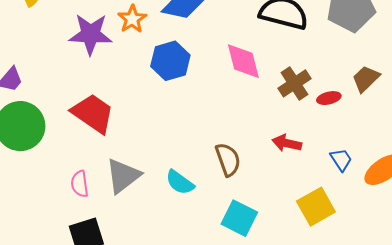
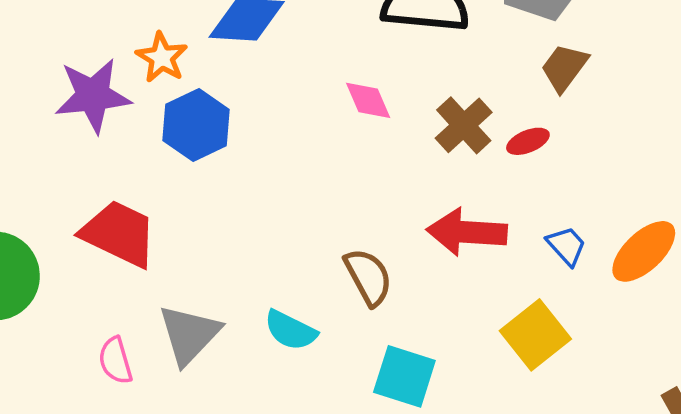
blue hexagon: (170, 61) -> (196, 125), moved
pink diamond: (243, 61) -> (368, 100), size x0.7
brown trapezoid: (366, 79) -> (564, 68), moved
red arrow: (287, 143) -> (467, 232), size x1.5

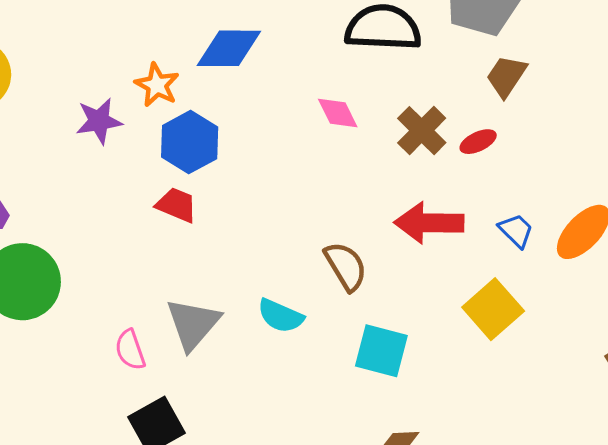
purple star: (93, 96) -> (99, 121), size x0.7
red trapezoid: (119, 234) -> (177, 205), moved, size x0.6

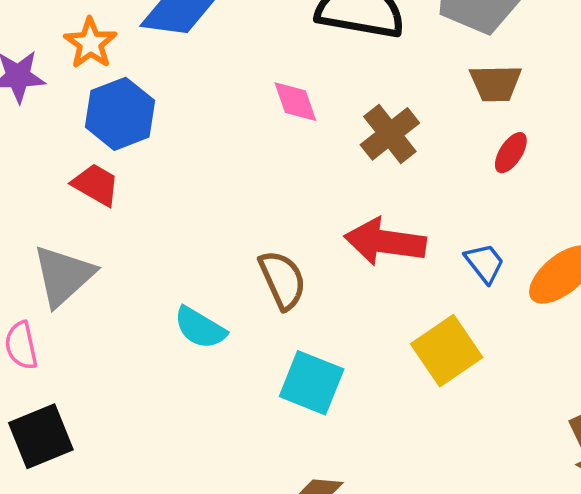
brown trapezoid: (506, 76) -> (496, 83), turned -132
red ellipse: (478, 142) -> (511, 153), moved, turned -39
gray triangle: (193, 324) -> (63, 276), moved

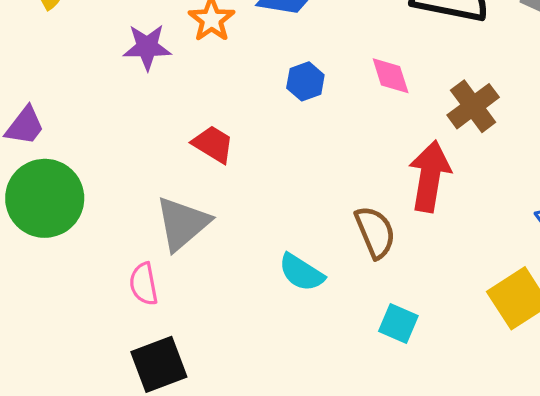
blue hexagon: (120, 114) -> (305, 81), moved, size x0.6
red arrow: (385, 242) -> (430, 176), moved, turned 90
cyan square: (312, 383) -> (398, 323), size x0.7

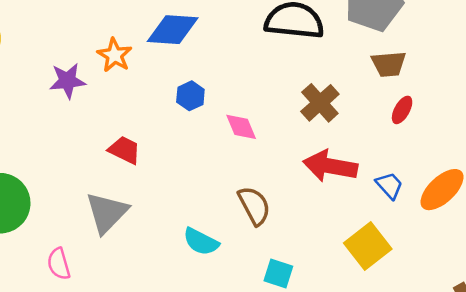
pink diamond: (391, 76) -> (241, 127), moved
red arrow: (430, 176) -> (330, 166), moved, turned -84
pink semicircle: (144, 284) -> (59, 264), moved

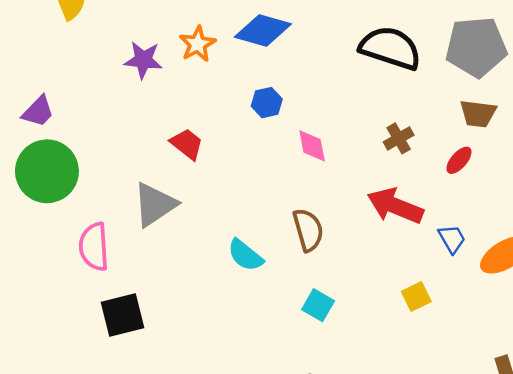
brown cross: (320, 103) -> (399, 138), size x0.7
red ellipse: (402, 110) -> (459, 160), moved
yellow square: (368, 246) -> (416, 296), size x0.6
pink semicircle: (59, 264) -> (94, 247), size x1.4

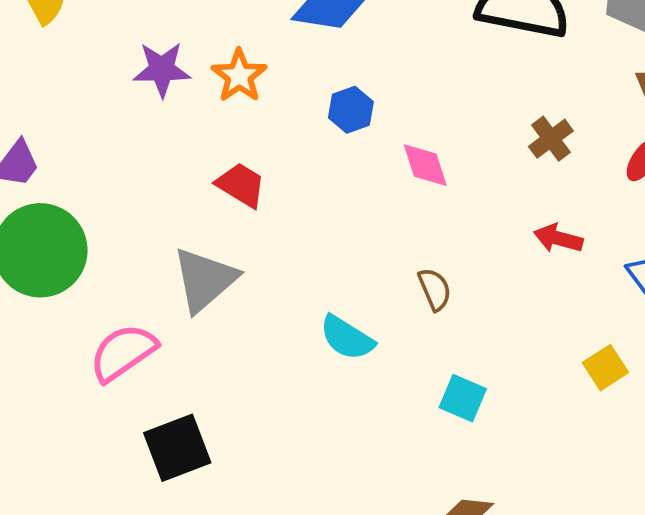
orange star: (198, 44) -> (239, 76), moved
red arrow: (395, 206) -> (558, 238), size x0.6
brown semicircle: (308, 230) -> (435, 289), size x0.7
pink semicircle: (94, 247) -> (123, 353), turned 66

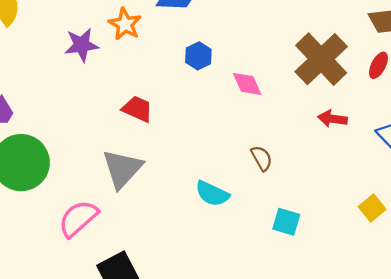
orange star: (239, 76) -> (125, 24), moved
brown cross: (551, 139) -> (321, 59), size x2.0
yellow square: (605, 368) -> (372, 208), moved

